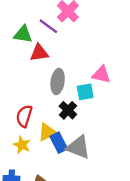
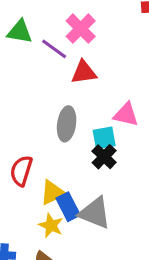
green triangle: (23, 34) -> (20, 32), moved
red triangle: (39, 53) -> (84, 72), moved
black cross: (68, 110) -> (104, 157), moved
yellow star: (22, 145) -> (51, 225), moved

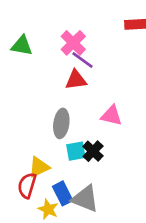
purple line: (54, 49) -> (82, 60), moved
cyan square: (104, 138) -> (76, 151), moved
red semicircle: (21, 171) -> (27, 185), moved
yellow triangle: (53, 193) -> (39, 167), moved

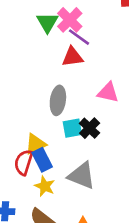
green triangle: (22, 46) -> (47, 23), moved, turned 50
blue rectangle: (63, 193) -> (42, 160), moved

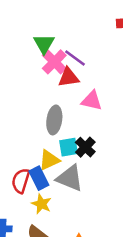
pink cross: (70, 20) -> (54, 62), moved
pink triangle: (108, 92) -> (92, 101), moved
yellow triangle: (35, 144) -> (49, 160), moved
gray triangle: (82, 176) -> (70, 178), moved

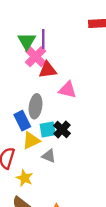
purple line: (75, 58) -> (43, 39), moved, turned 54
blue rectangle: (39, 178) -> (22, 121), moved
gray triangle: (70, 178) -> (49, 156), size x0.6

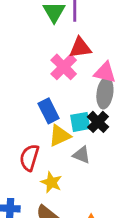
pink cross: (36, 57) -> (64, 67), moved
gray ellipse: (36, 106) -> (105, 93), moved

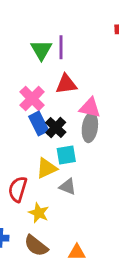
pink cross: (64, 67) -> (32, 99), moved
blue rectangle: (49, 111) -> (39, 123), moved
black cross: (98, 122) -> (56, 127), moved

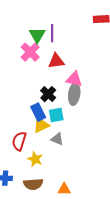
pink cross: (32, 99) -> (30, 52), moved
blue rectangle: (39, 123) -> (38, 112), moved
brown semicircle: (36, 246) -> (33, 184), turned -42

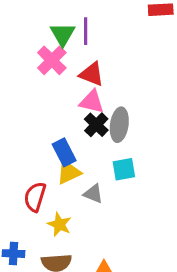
red triangle: (56, 61) -> (92, 74), turned 30
pink triangle: (74, 79) -> (92, 102), moved
black cross: (48, 94) -> (96, 125), moved
cyan square: (56, 115) -> (124, 169), moved

